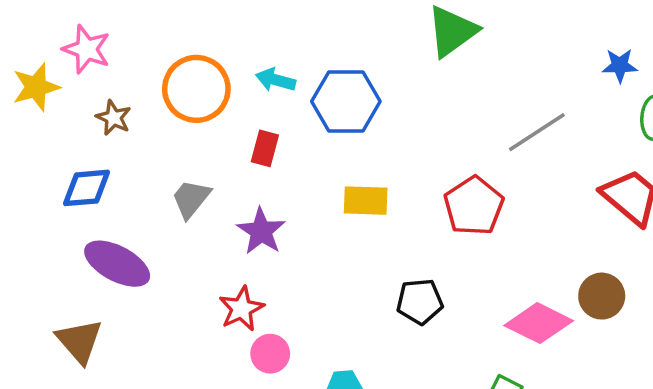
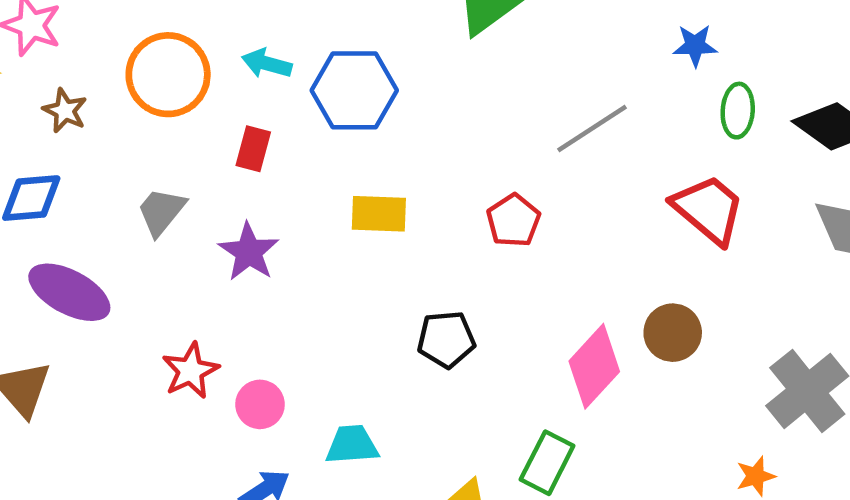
red pentagon: (474, 206) -> (513, 220), size x0.7
red star: (241, 309) -> (190, 371), moved
pink diamond: (539, 323) -> (594, 366), turned -74

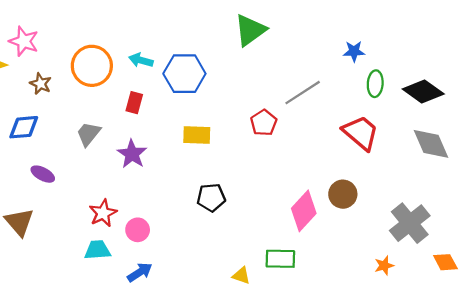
red pentagon: (513, 220) -> (264, 123), moved
purple ellipse: (69, 292) -> (43, 174), size x0.6
black pentagon: (446, 339) -> (211, 197), moved
cyan trapezoid: (352, 445) -> (97, 250), moved
green rectangle: (547, 463) -> (280, 259), turned 64

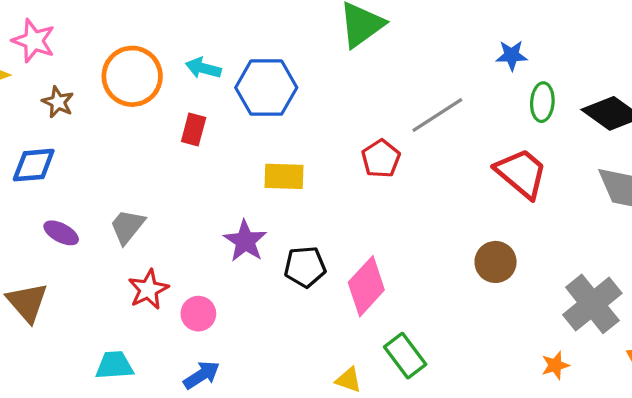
gray trapezoid: (88, 134) -> (127, 226), moved
purple star: (132, 154) -> (245, 241), moved
pink diamond: (304, 211) -> (366, 286), moved
cyan trapezoid: (97, 250) -> (114, 365), moved
green rectangle: (280, 259) -> (405, 356), turned 52

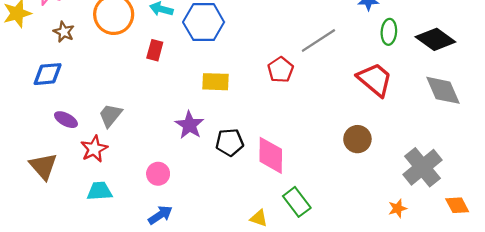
pink diamond: (366, 286) -> (271, 155), turned -42
red star: (148, 289) -> (94, 149), moved
cyan trapezoid: (114, 365) -> (100, 191), moved

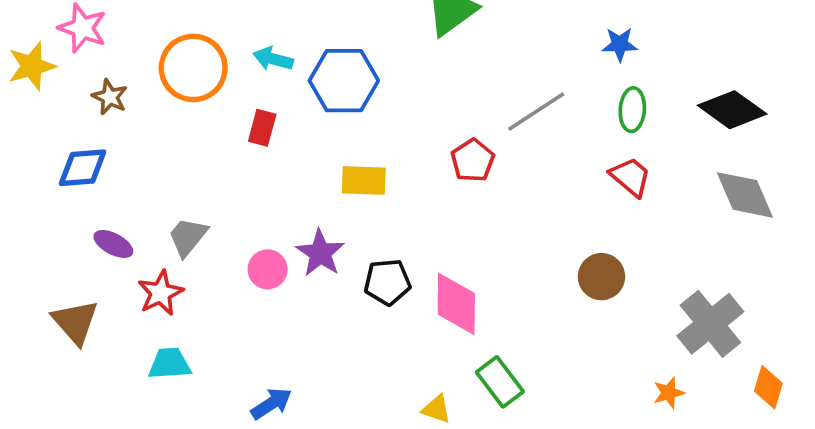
green ellipse: (389, 32) -> (632, 110), moved
red trapezoid: (375, 79) -> (631, 177), size x0.7
pink circle: (158, 174) -> (268, 269), moved
orange diamond: (457, 205) -> (768, 387), turned 45

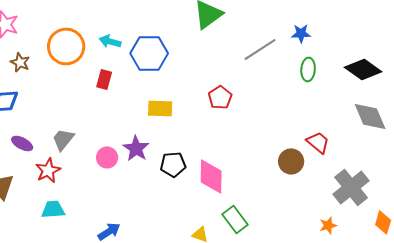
gray line: (536, 111) -> (260, 49), moved
red trapezoid: (631, 177) -> (318, 142), moved

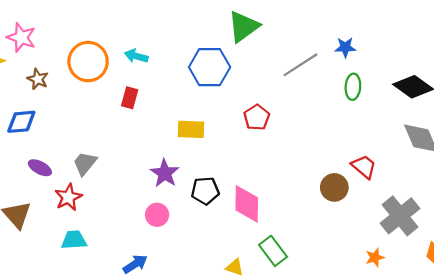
blue hexagon: (149, 53) -> (210, 67), moved
pink circle: (107, 157) -> (157, 215), moved

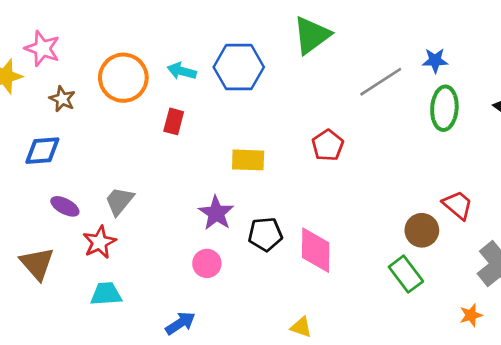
blue hexagon: (210, 67) -> (239, 67), moved
green ellipse: (353, 87) -> (444, 108), size x1.4
green rectangle: (273, 251) -> (406, 274), moved

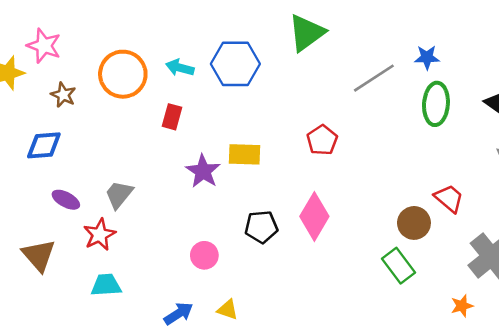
purple star: (216, 213) -> (203, 171), moved
pink diamond: (316, 250) -> (314, 216), moved, turned 30
yellow triangle: (301, 327) -> (228, 310), moved

